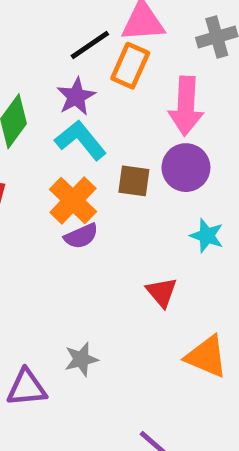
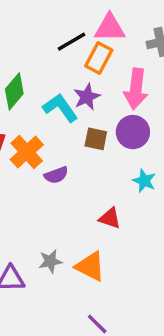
purple star: (76, 96) -> (87, 97), moved
orange cross: (73, 200) -> (27, 152), moved
red triangle: (162, 292) -> (110, 218), turned -35
orange triangle: (206, 356) -> (90, 266), moved

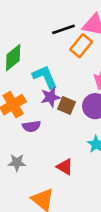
purple star: (87, 97) -> (50, 97), moved
gray star: (50, 261) -> (17, 163), moved

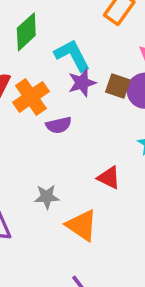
brown square: (67, 105) -> (118, 86), moved
gray star: (17, 163) -> (47, 197), moved

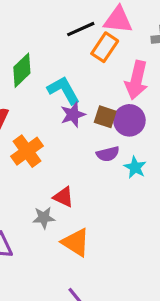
orange cross: (31, 97) -> (27, 151), moved
purple semicircle: (59, 125) -> (108, 154), moved
red triangle: (109, 178) -> (64, 197), moved

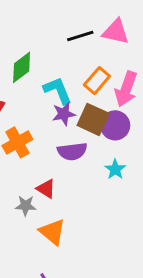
orange rectangle: (105, 47) -> (97, 81), moved
brown square: (105, 117) -> (93, 119), size x1.5
purple semicircle: (108, 154) -> (72, 151), moved, size x1.4

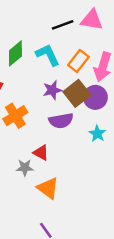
cyan L-shape: (58, 90) -> (48, 55), moved
brown square: (93, 119) -> (77, 93), turned 30

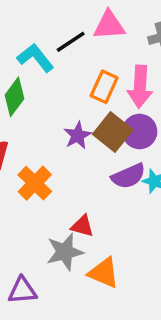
cyan L-shape: (48, 55) -> (35, 58), moved
purple semicircle: (61, 121) -> (128, 176), moved
gray star: (25, 168) -> (65, 252), size x1.5

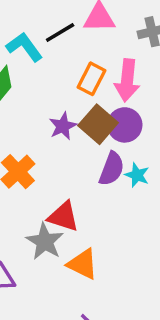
purple semicircle: (128, 176) -> (112, 169), turned -48
red triangle: (82, 226) -> (63, 216), size x1.4
gray star: (65, 252) -> (45, 241), turned -30

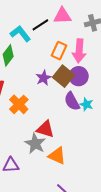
purple semicircle: (112, 169) -> (72, 101), turned 132

